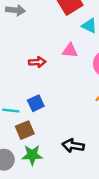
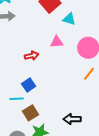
blue square: (36, 103) -> (29, 85), moved

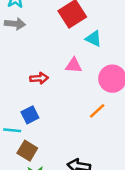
orange line: (89, 74) -> (97, 111), moved
brown square: (31, 113) -> (27, 151), turned -35

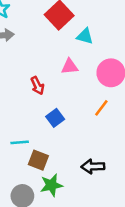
red arrow: (39, 78) -> (37, 86), turned 78
blue square: (30, 115) -> (55, 118), moved

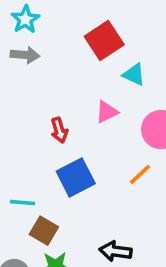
pink triangle: (70, 67) -> (107, 112), turned -30
blue square: (55, 118) -> (76, 177), size x1.5

